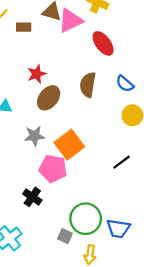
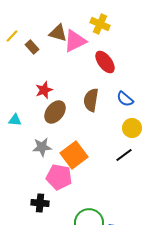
brown rectangle: (24, 27) -> (32, 47), turned 48
black line: (122, 162) -> (124, 155), moved
black cross: (32, 197) -> (40, 203), turned -30

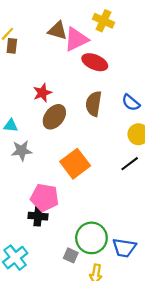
brown rectangle: (32, 47) -> (12, 46), moved, turned 48
red ellipse: (105, 62) -> (95, 62), moved, turned -30
gray star: (42, 147) -> (22, 151), moved
pink pentagon: (59, 177) -> (45, 198), moved

